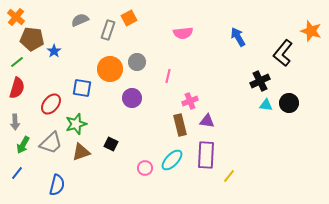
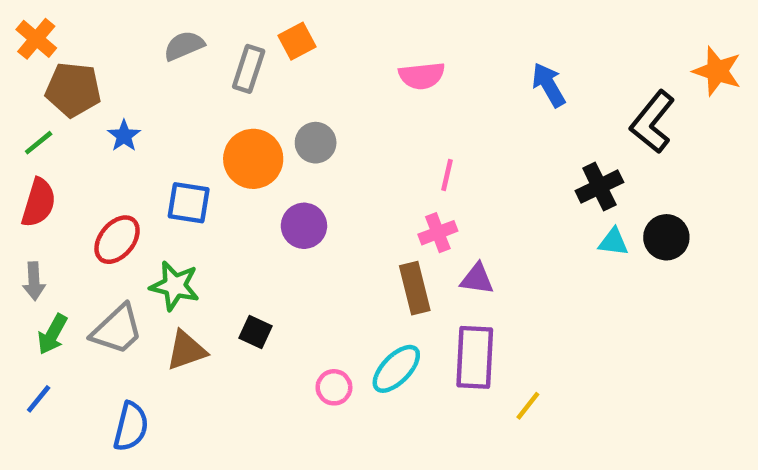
blue star: (54, 51) -> (124, 136), moved
pink line: (168, 76) -> (447, 175), moved
green star: (76, 124) -> (175, 286), turned 30

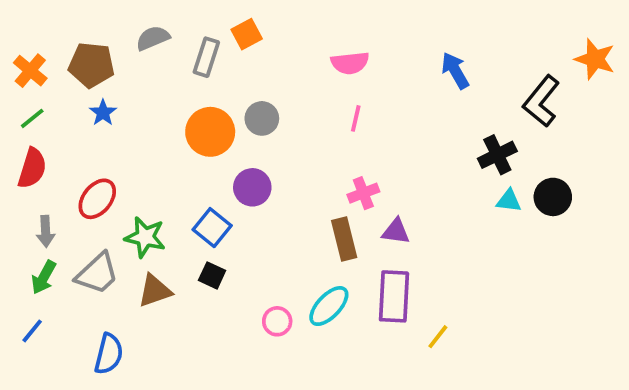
orange cross: (36, 39) -> (30, 71), moved
brown pentagon: (73, 90) -> (91, 65), moved
pink line: (447, 175) -> (356, 118), moved
blue square: (189, 203) -> (212, 228), moved, turned 30
gray arrow: (34, 281) -> (46, 231), moved

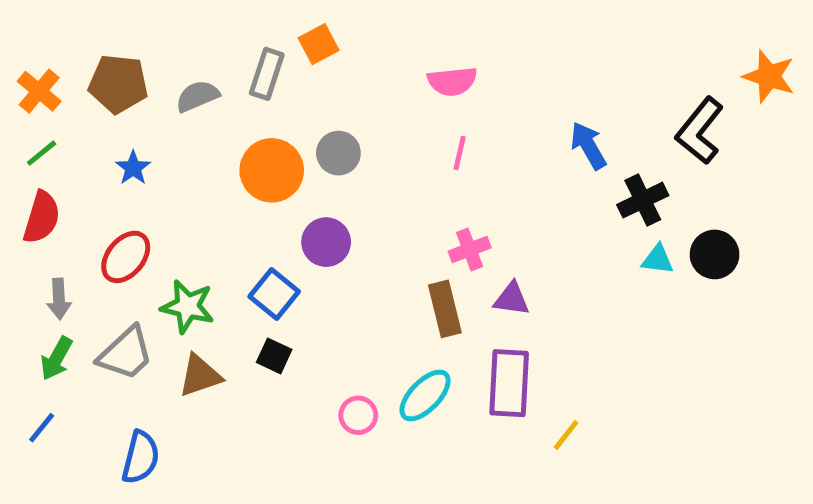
gray semicircle: (153, 38) -> (197, 96), moved
blue arrow: (455, 71) -> (588, 146), moved
blue star: (103, 113) -> (133, 168), moved

